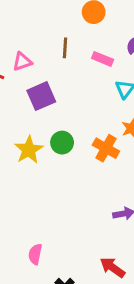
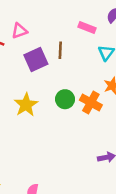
brown line: (65, 48) -> (60, 50), moved
green circle: (62, 143) -> (65, 99), moved

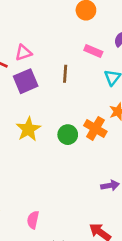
purple square: (36, 59) -> (26, 81), moved
green circle: (65, 99) -> (68, 135), moved

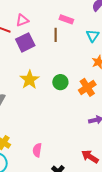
pink rectangle: (93, 51) -> (66, 19), moved
orange cross: (95, 128) -> (87, 87), moved, turned 30

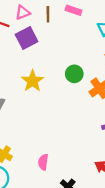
brown line: (56, 35) -> (48, 14), moved
green circle: (60, 82) -> (74, 74), moved

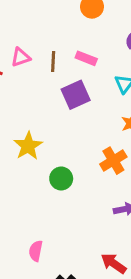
purple square: (27, 38) -> (76, 95), moved
green circle: (74, 74) -> (61, 178), moved

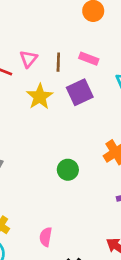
pink triangle: (21, 57) -> (28, 59), turned -30
yellow star: (28, 146) -> (40, 97), moved

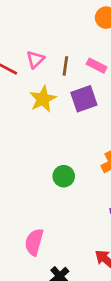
pink semicircle: (46, 237) -> (34, 242), size x1.4

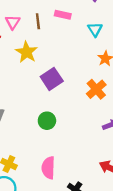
purple square: (84, 99) -> (52, 79), moved
green circle: (64, 176) -> (47, 121), moved

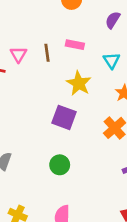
yellow star: (27, 52) -> (79, 83), moved
purple square: (52, 79) -> (64, 117), turned -35

